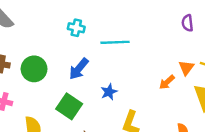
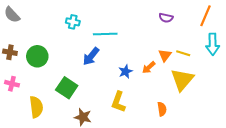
purple semicircle: (187, 23) -> (166, 18), turned -72
blue arrow: (79, 69) -> (91, 56), moved
blue star: (109, 92) -> (125, 72), moved

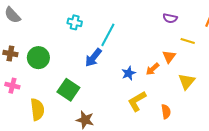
cyan line: (105, 34) -> (108, 35), turned -60
yellow line: (183, 53) -> (188, 41), moved
yellow triangle: (182, 80) -> (187, 81), size x0.7
yellow L-shape: (118, 102) -> (137, 101), moved, turned 40

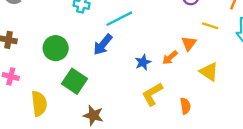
cyan line: (108, 35) -> (119, 19), turned 35
green circle: (38, 58) -> (56, 48), moved
yellow triangle: (187, 81) -> (209, 72), turned -36

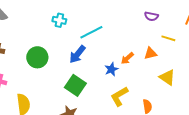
orange triangle: (189, 43) -> (150, 53), turned 40
orange arrow: (170, 58) -> (127, 58), moved
green square: (74, 81) -> (75, 85), moved

